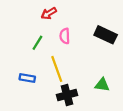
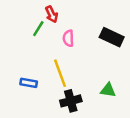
red arrow: (49, 13) -> (52, 14), turned -84
green line: (37, 43) -> (38, 29), moved

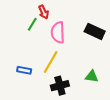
pink semicircle: (68, 38) -> (58, 32), size x1.5
yellow line: (60, 73) -> (51, 62), turned 50

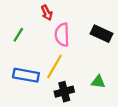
green line: (32, 24) -> (18, 35), moved
blue rectangle: (24, 70) -> (26, 75), size x1.6

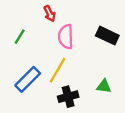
blue rectangle: (26, 75) -> (28, 79), turned -55

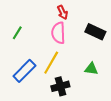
red arrow: (50, 14) -> (63, 12), moved
green triangle: (104, 86) -> (91, 69), moved

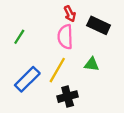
black rectangle: (95, 32) -> (99, 25), moved
green triangle: (91, 69) -> (92, 64), moved

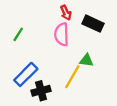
yellow line: (57, 70) -> (72, 77), moved
black cross: (68, 97) -> (41, 91), moved

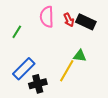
red arrow: (66, 13) -> (69, 20), moved
pink semicircle: (62, 34) -> (47, 17), moved

